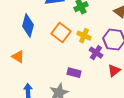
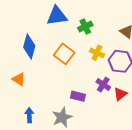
yellow cross: (84, 36) -> (97, 53), moved
purple cross: (96, 53) -> (103, 85), moved

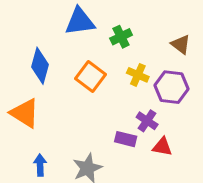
orange triangle: (19, 79) -> (25, 113), size x1.5
red triangle: (120, 94) -> (162, 147), moved, turned 48
purple rectangle: (78, 96) -> (126, 139), moved

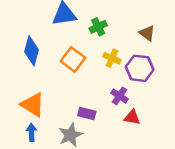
orange triangle: (25, 113) -> (33, 105), moved
purple rectangle: (126, 139) -> (87, 114), moved

